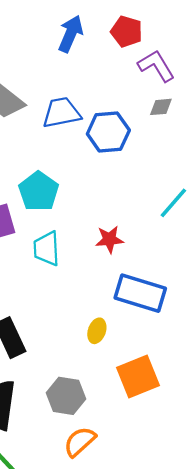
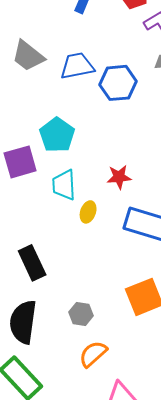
yellow ellipse: (97, 331) -> (88, 212), moved
gray hexagon: (66, 396) -> (81, 314), size x0.7

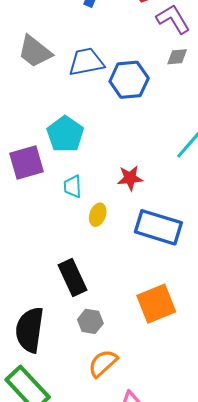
cyan trapezoid: (64, 185) -> (73, 186), size x0.7
black rectangle: (32, 263) -> (73, 277), moved

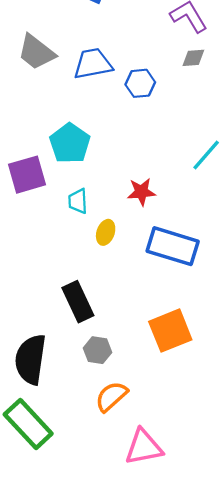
blue hexagon: (129, 80) -> (140, 83), size x0.7

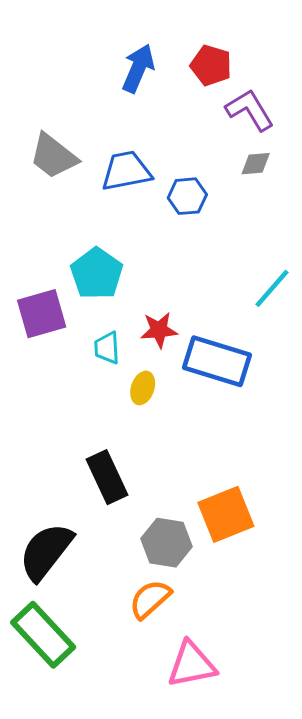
red star: (141, 192) -> (159, 330), moved
blue rectangle: (173, 246) -> (217, 361), moved
gray hexagon: (98, 350) -> (166, 543), moved, size x1.4
black semicircle: (31, 359) -> (46, 552), turned 30

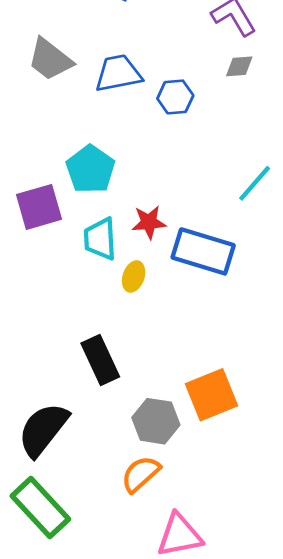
cyan trapezoid: (107, 348) -> (100, 239), size x1.4

